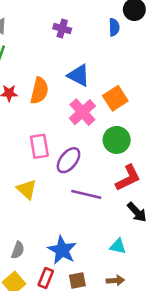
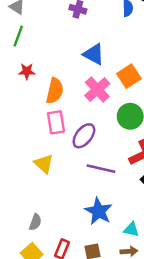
orange semicircle: (39, 91) -> (55, 91), moved
cyan triangle: (118, 246) -> (131, 229), moved
blue star: (62, 250) -> (99, 211), moved

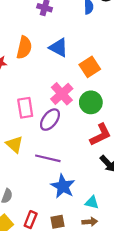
pink cross: (97, 90) -> (62, 94), moved
orange semicircle: (55, 91) -> (24, 48), moved
purple line: (101, 169) -> (48, 158), moved

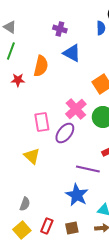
blue triangle: (59, 48) -> (72, 53), moved
purple line: (48, 158) -> (88, 169), moved

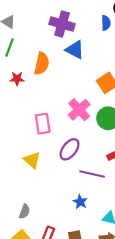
purple cross: (60, 29) -> (62, 24), size x1.6
purple ellipse: (65, 133) -> (70, 149), moved
blue star: (77, 195) -> (80, 202), size x0.6

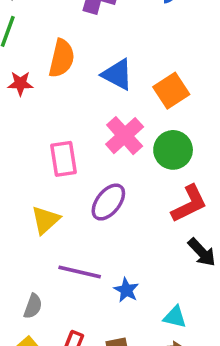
blue triangle: (75, 50) -> (117, 74), moved
yellow triangle: (32, 160) -> (45, 220), turned 36
purple line: (92, 174) -> (80, 272), moved

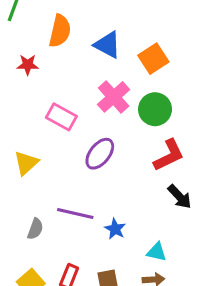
red star: (20, 83) -> (28, 65), moved
pink rectangle: (63, 159) -> (61, 117), turned -52
yellow triangle: (45, 220) -> (26, 163), moved
gray semicircle: (33, 306) -> (35, 229), moved

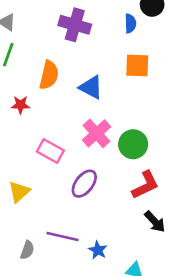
orange square: (153, 59) -> (137, 66), moved, turned 35

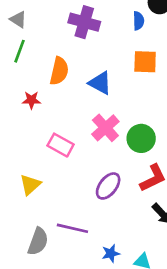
purple ellipse: (84, 184) -> (108, 186), moved
gray semicircle: (27, 250) -> (38, 241), size x1.5
blue star: (98, 250) -> (111, 253), moved, turned 30

